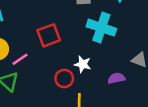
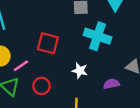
red square: (49, 35) -> (48, 43), turned 35
red circle: (64, 78) -> (42, 86), moved

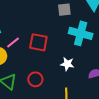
pink line: (21, 66) -> (13, 42), moved

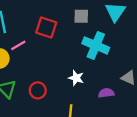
red square: (38, 42) -> (46, 28), moved

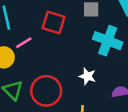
red circle: (38, 90) -> (46, 91), size x1.6

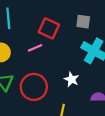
pink line: (24, 43) -> (35, 48), moved

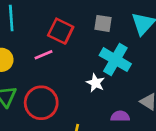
white star: (72, 79) -> (95, 83), moved

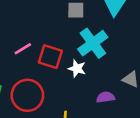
red square: (61, 31) -> (50, 57), moved
cyan cross: (115, 60) -> (93, 43), turned 32

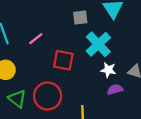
pink line: (23, 49) -> (36, 39), moved
white star: (77, 69) -> (108, 70), moved

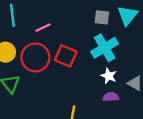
gray square: (80, 18) -> (102, 17), moved
red circle: (48, 96) -> (35, 57), moved

